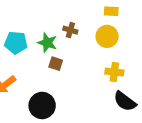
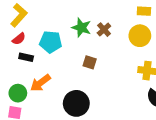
brown cross: (70, 30) -> (104, 30), turned 32
green star: (47, 43) -> (81, 28), moved

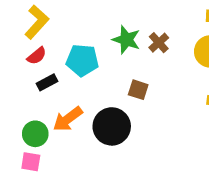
black rectangle: (26, 57) -> (47, 82), turned -40
black circle: (76, 103) -> (112, 126), moved

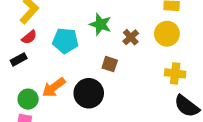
brown cross: (159, 43) -> (131, 37), moved
black rectangle: (47, 82) -> (19, 59), moved

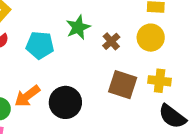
green star: (100, 24) -> (78, 27), turned 30
brown square: (110, 64) -> (123, 85), moved, size x1.6

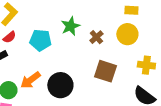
yellow cross: (160, 81) -> (146, 65), moved

